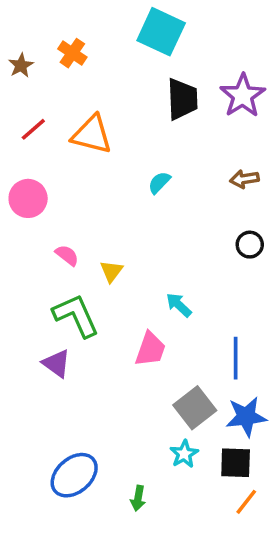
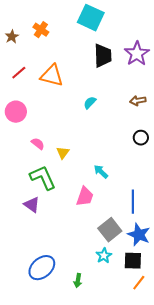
blue star: (246, 417) -> (139, 235), turned 30

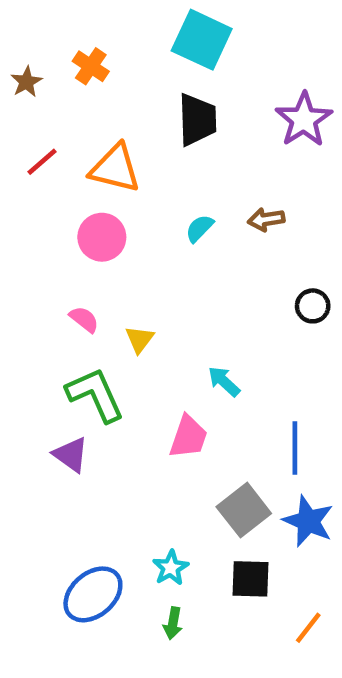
black trapezoid: (103, 56) -> (197, 120), moved
brown arrow: (138, 101) -> (266, 219), moved
pink circle: (16, 112) -> (102, 237), moved
cyan star: (104, 256) -> (171, 568), moved
black square: (133, 261) -> (251, 579), moved

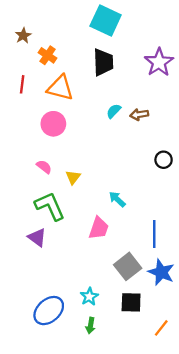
orange cross: (91, 66) -> (48, 55), moved
brown star: (26, 82) -> (23, 36), moved
red line: (42, 162) -> (22, 84), turned -42
cyan semicircle: (199, 228) -> (114, 111), moved

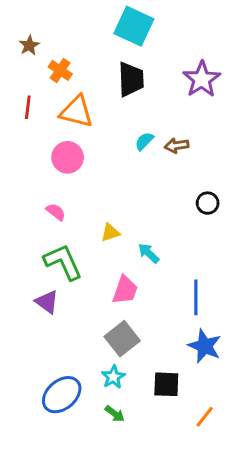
yellow triangle: (73, 177) -> (110, 233), moved, turned 35
gray square: (128, 266) -> (122, 339), moved
green arrow: (90, 326) -> (115, 414), turned -63

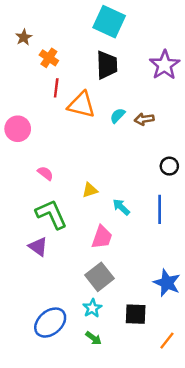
red line: (28, 107) -> (56, 88), moved
orange triangle: (76, 112) -> (81, 105), moved
pink circle: (68, 157) -> (18, 129), moved
blue line: (196, 297) -> (160, 209), moved

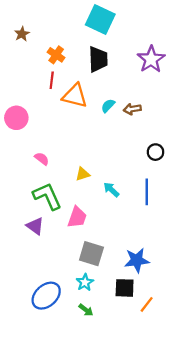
orange cross: (49, 58) -> (56, 55), moved
pink trapezoid: (102, 237) -> (77, 217), moved
gray square: (100, 277) -> (91, 254), turned -35
blue star: (167, 283) -> (137, 260), moved, turned -30
orange line: (167, 341) -> (147, 304), moved

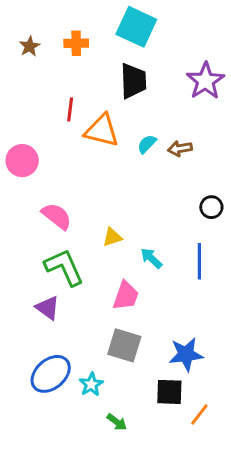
orange cross: (56, 55) -> (76, 43), moved, turned -35
pink semicircle: (42, 159) -> (57, 216), size x1.5
pink trapezoid: (77, 217) -> (126, 296), moved
cyan star: (85, 282) -> (91, 384), moved
blue ellipse: (46, 296) -> (51, 374), moved

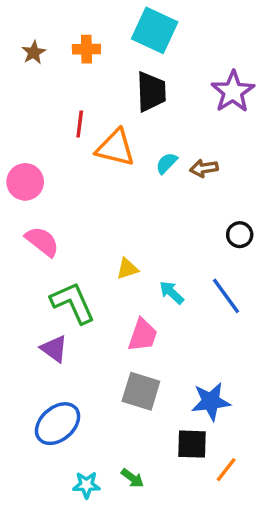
pink semicircle: (57, 216) -> (42, 241), moved
blue line: (199, 261) -> (226, 296), turned -36
cyan star: (91, 384) -> (86, 485), moved, turned 30

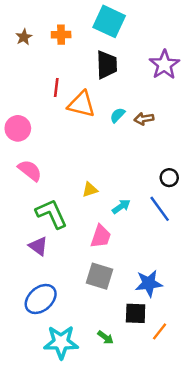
black circle: (240, 235) -> (169, 178), moved
cyan arrow: (172, 293) -> (121, 206), turned 102
green arrow: (132, 478) -> (106, 337), moved
cyan star: (86, 485) -> (61, 342), size x1.8

